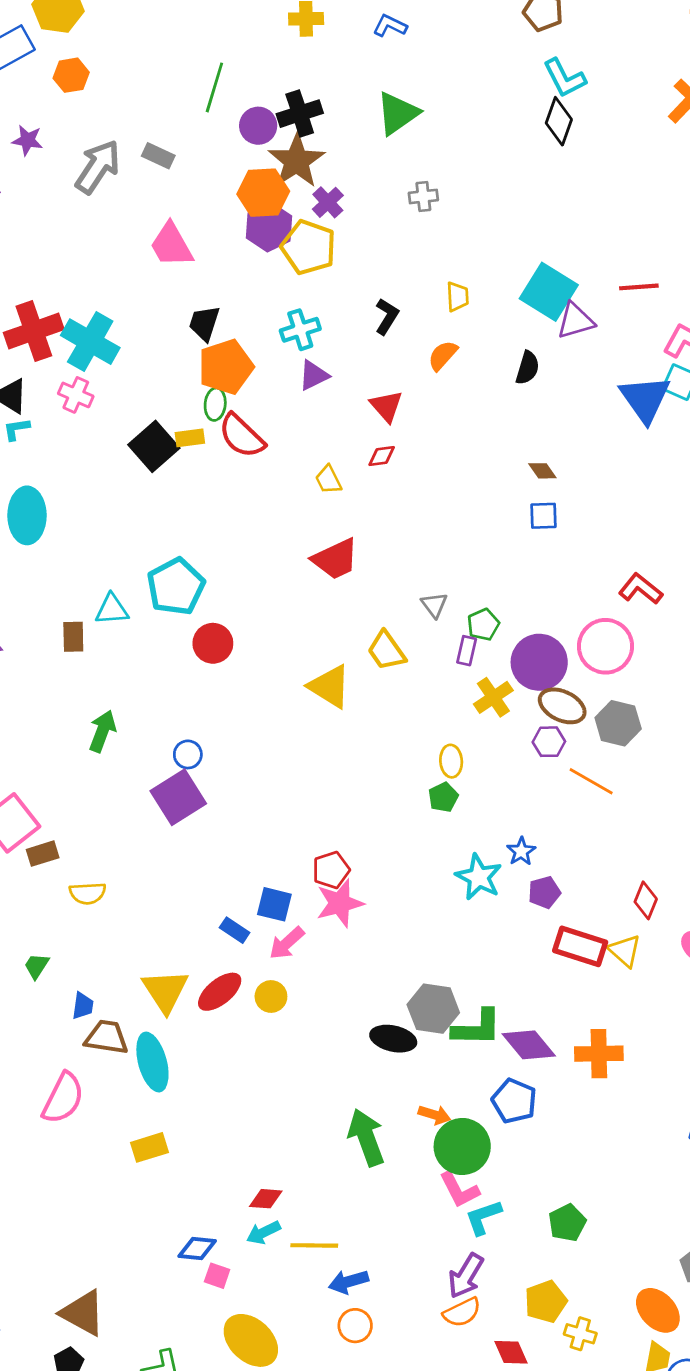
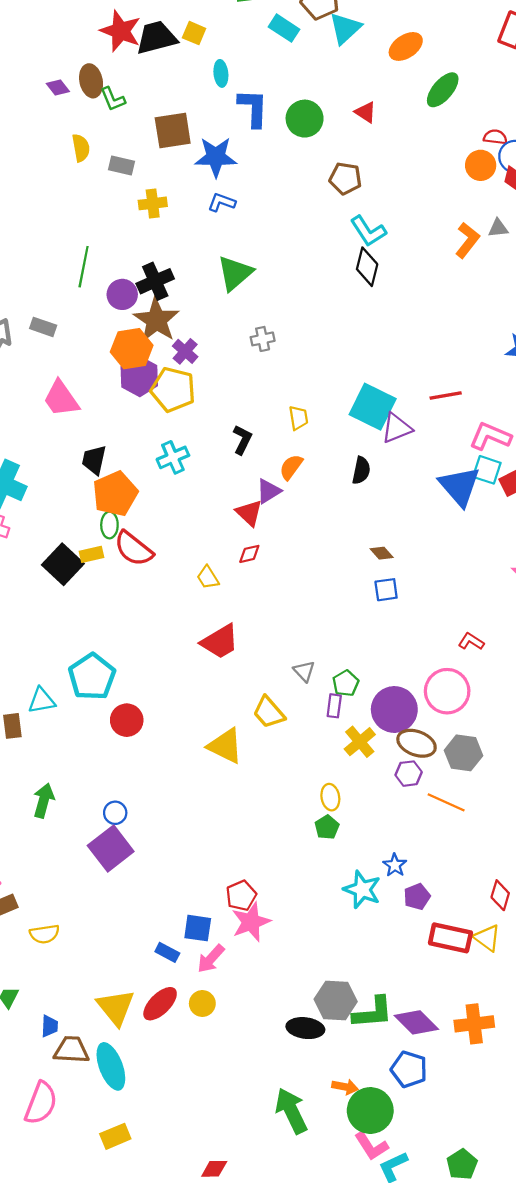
purple triangle: (314, 375) -> (268, 491), moved
red L-shape: (641, 589) -> (471, 641), size x0.7

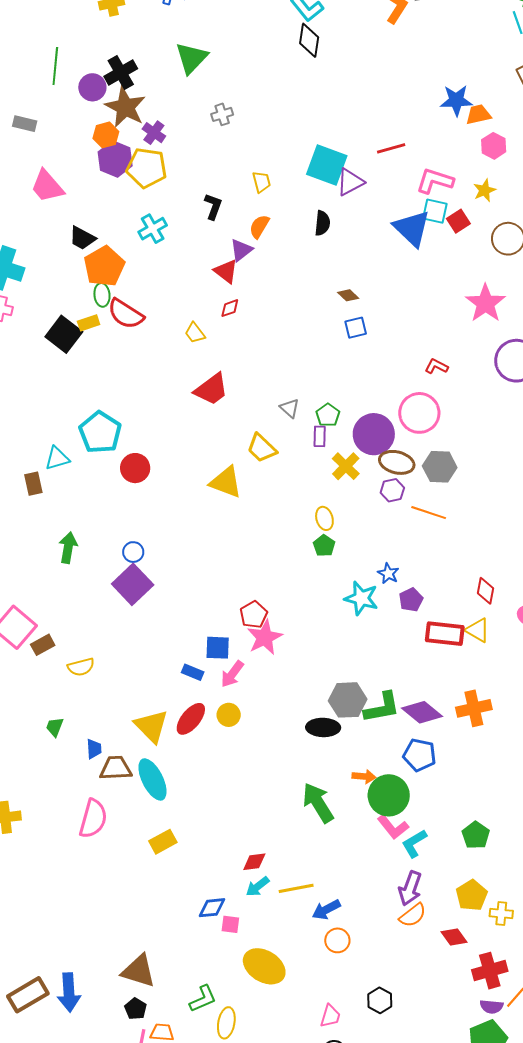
orange hexagon: (132, 349) -> (106, 135), size x0.7
black trapezoid: (94, 460) -> (82, 238), turned -68

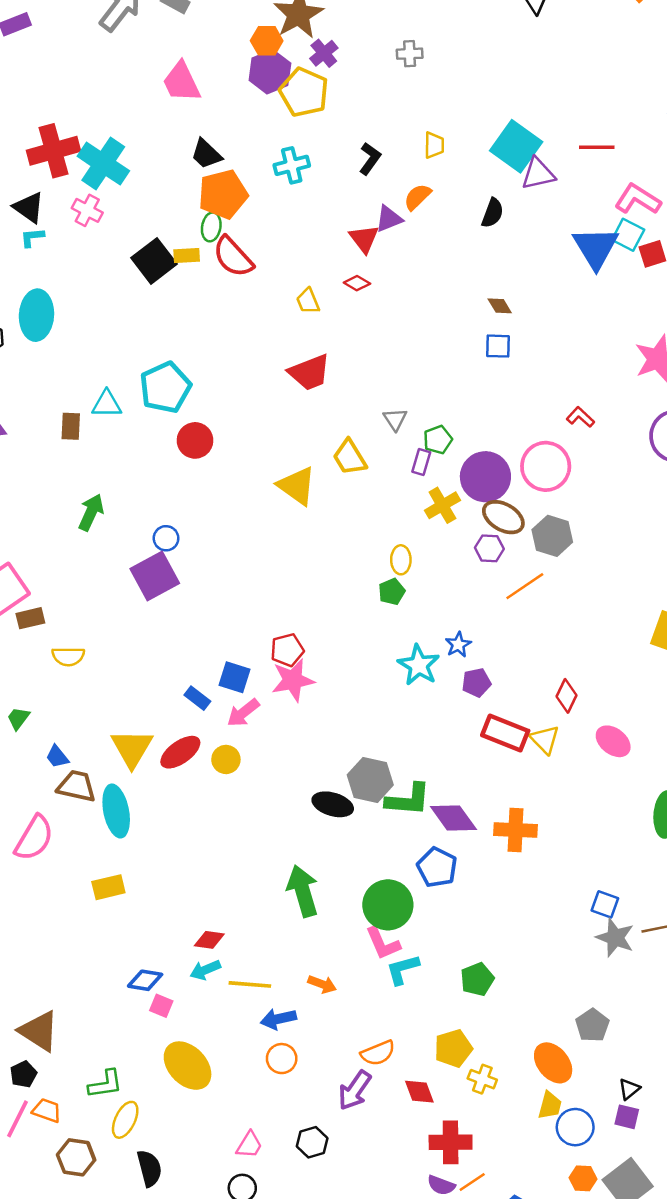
red diamond: (230, 308) -> (357, 283), turned 35
orange line: (429, 513) -> (525, 586), turned -68
blue trapezoid: (94, 749) -> (57, 757), turned 130
orange arrow: (364, 776) -> (322, 984), moved
purple arrow: (410, 888) -> (355, 1090), moved

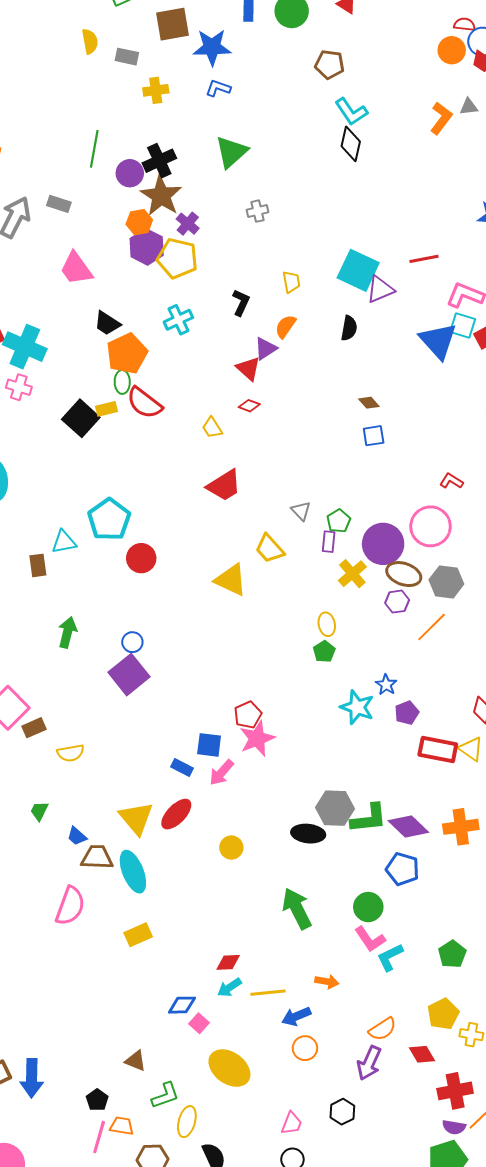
yellow circle: (226, 759) -> (231, 848), moved
green circle: (388, 905) -> (368, 907), size x0.7
pink square: (161, 1006) -> (199, 1023), turned 30
brown triangle: (39, 1031) -> (135, 1061), moved, size x0.6

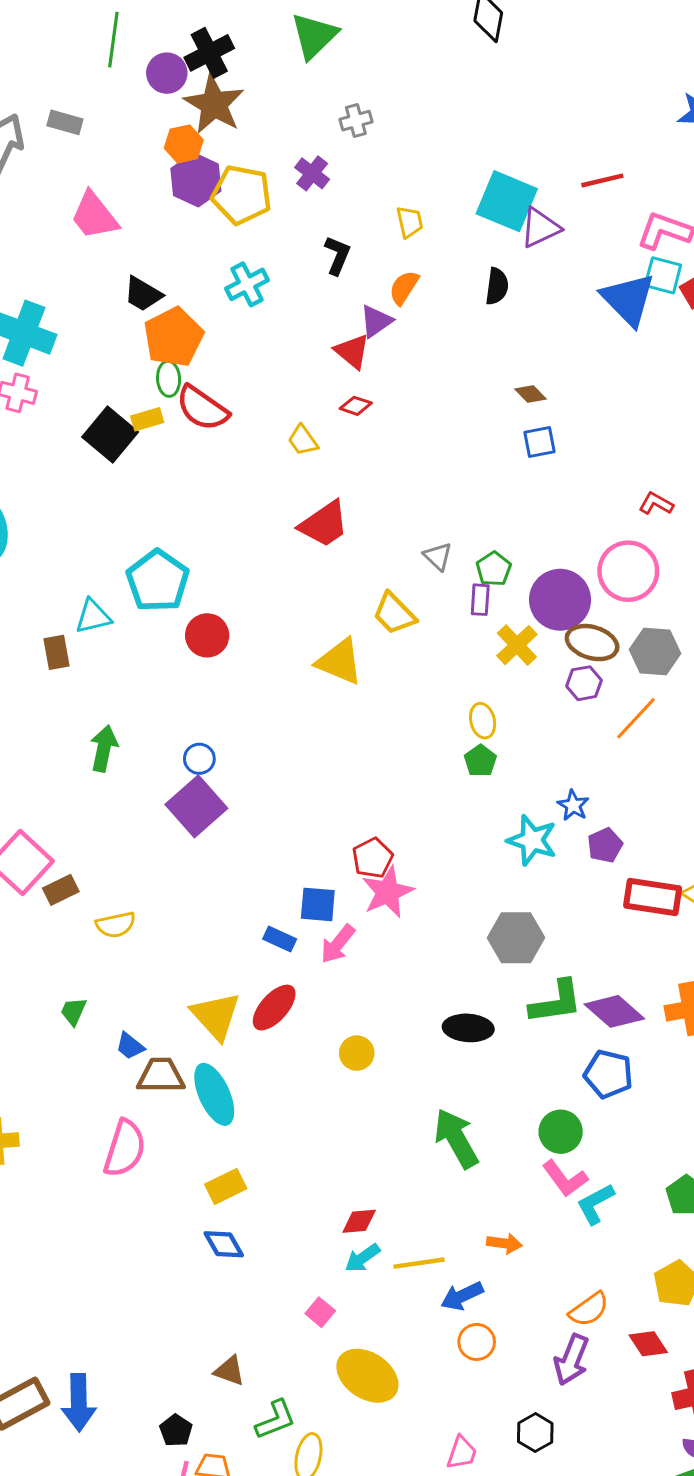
purple cross: (188, 224) -> (312, 173), moved
gray hexagon: (335, 808) -> (516, 938), moved
blue diamond: (182, 1005) -> (224, 1244), moved, turned 64

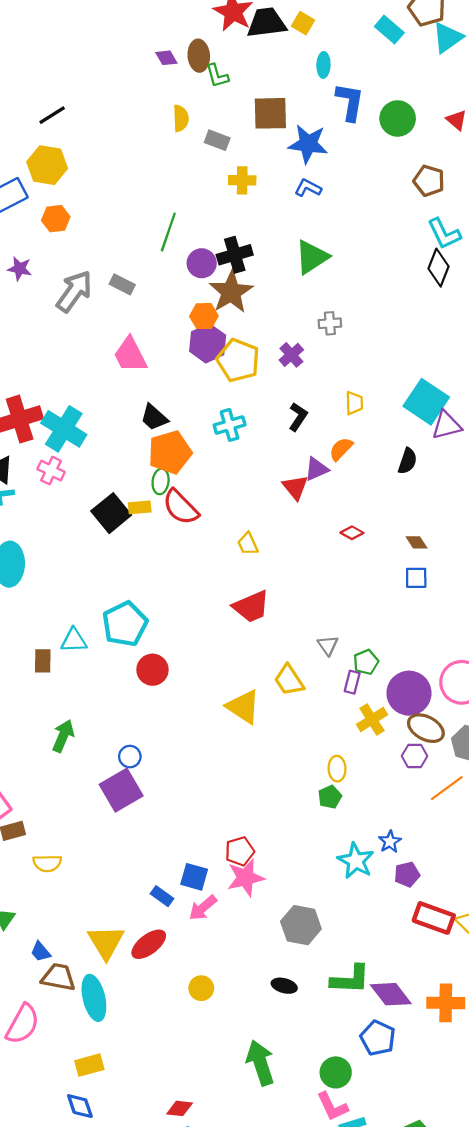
red diamond: (356, 406) -> (352, 533), moved
gray hexagon: (516, 938) -> (301, 925), moved
black ellipse: (468, 1028) -> (284, 986), size x0.7

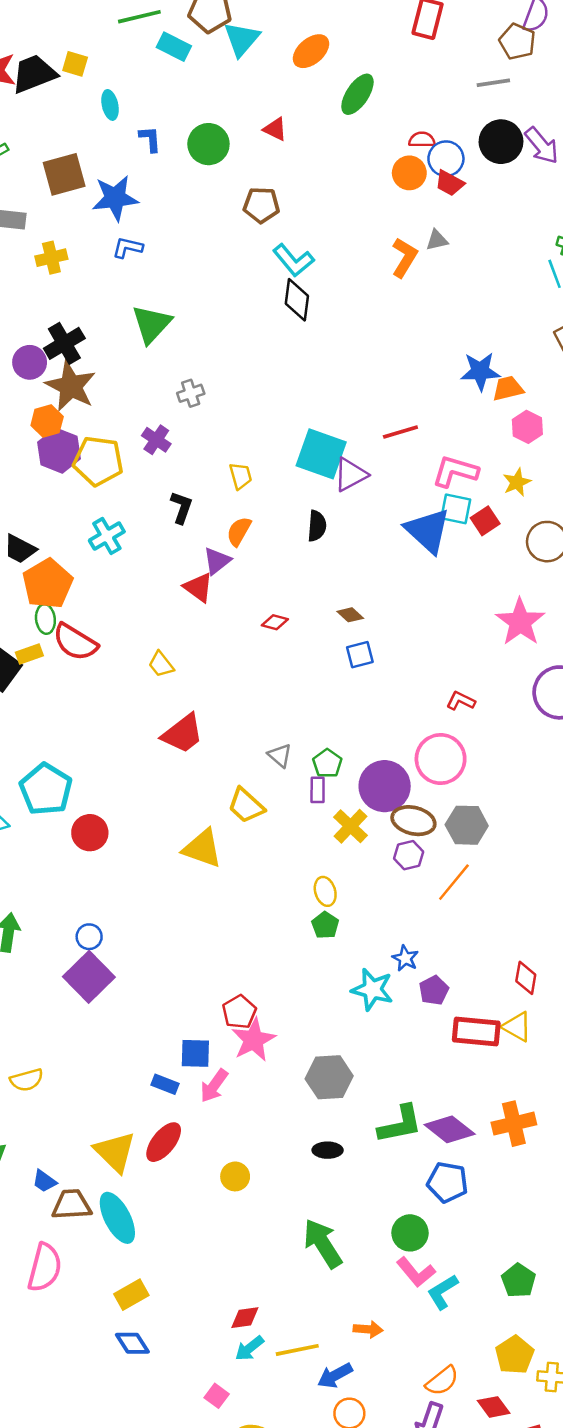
blue L-shape: (350, 102) -> (150, 139), size x0.6

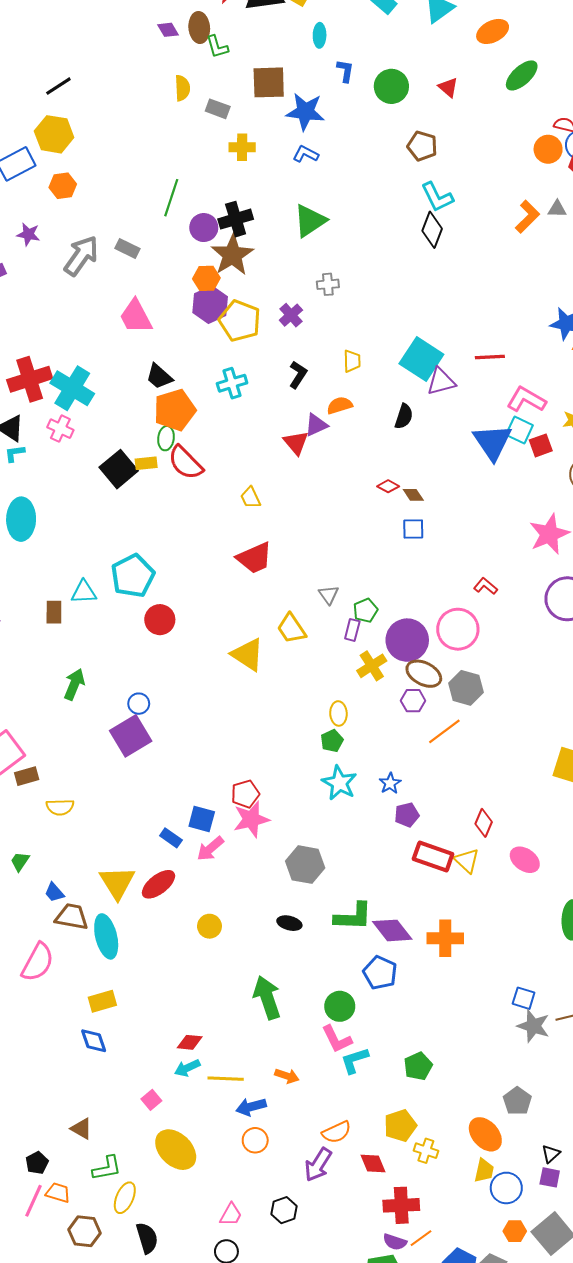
orange semicircle: (239, 531) -> (340, 405), turned 30
red diamond: (275, 622) -> (388, 486), moved
cyan star: (372, 989) -> (339, 783), moved

